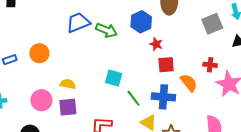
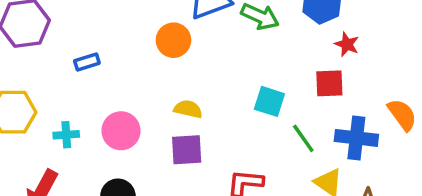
orange circle: (39, 53) -> (173, 40), moved
red square: (166, 65) -> (329, 83), moved
pink circle: (41, 100) -> (121, 131), moved

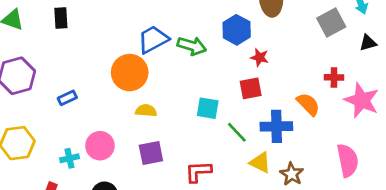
orange circle: (173, 40) -> (130, 73), size x1.4
yellow semicircle: (188, 109) -> (146, 111), moved
cyan cross: (66, 135) -> (69, 158), moved

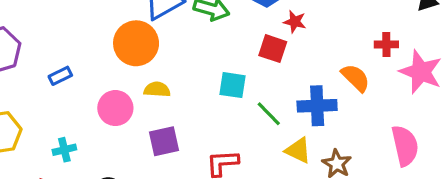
red square: (251, 88) -> (273, 49), moved, turned 30
pink circle: (100, 146) -> (115, 108), moved

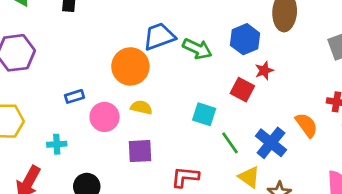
red star: (295, 22) -> (264, 71), turned 30
blue rectangle: (60, 76) -> (74, 96), moved
blue cross: (317, 106) -> (271, 143), turned 32

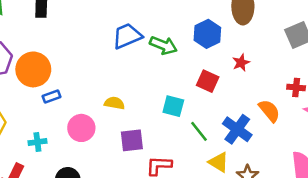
orange circle: (130, 66) -> (33, 69), moved
red star: (264, 71) -> (241, 63), moved
pink circle: (105, 117) -> (81, 128), moved
purple square: (140, 151) -> (132, 140), moved

